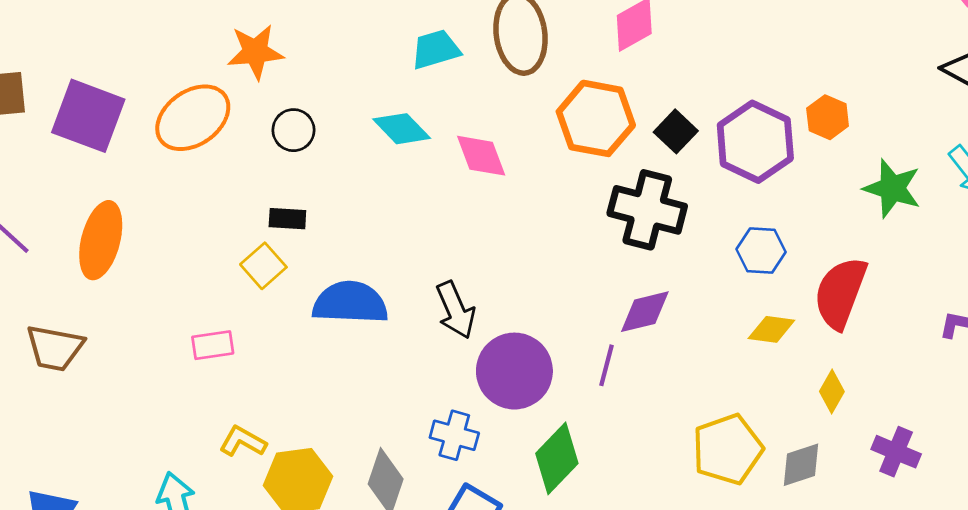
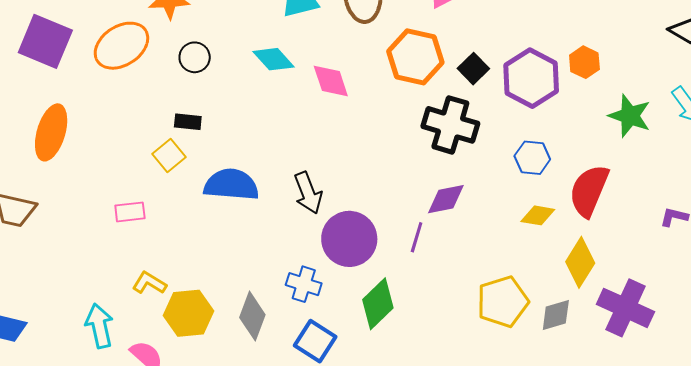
yellow diamond: (832, 392) -> (580, 262), size x1.6
purple cross: (896, 452) -> (625, 308), size x1.6

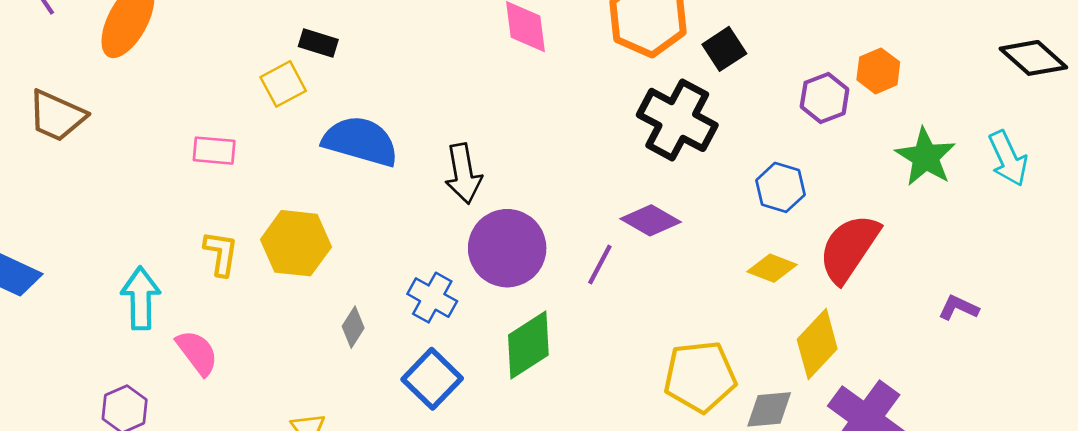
purple hexagon: (531, 78) -> (825, 98), moved, size x0.6
purple diamond: (446, 199) -> (651, 220), turned 30
yellow L-shape: (149, 283) -> (221, 253), turned 56
yellow hexagon: (188, 313) -> (296, 243), moved
gray diamond: (252, 316) -> (353, 327), size x0.6

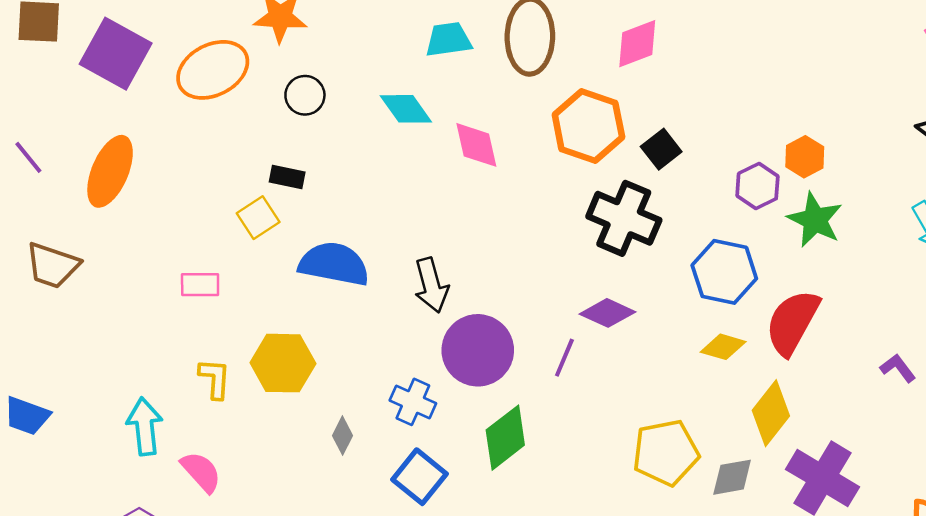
green star: (926, 157) -> (815, 220), moved
blue hexagon: (780, 187) -> (724, 272), size x1.4
purple L-shape: (958, 308) -> (898, 368), turned 33

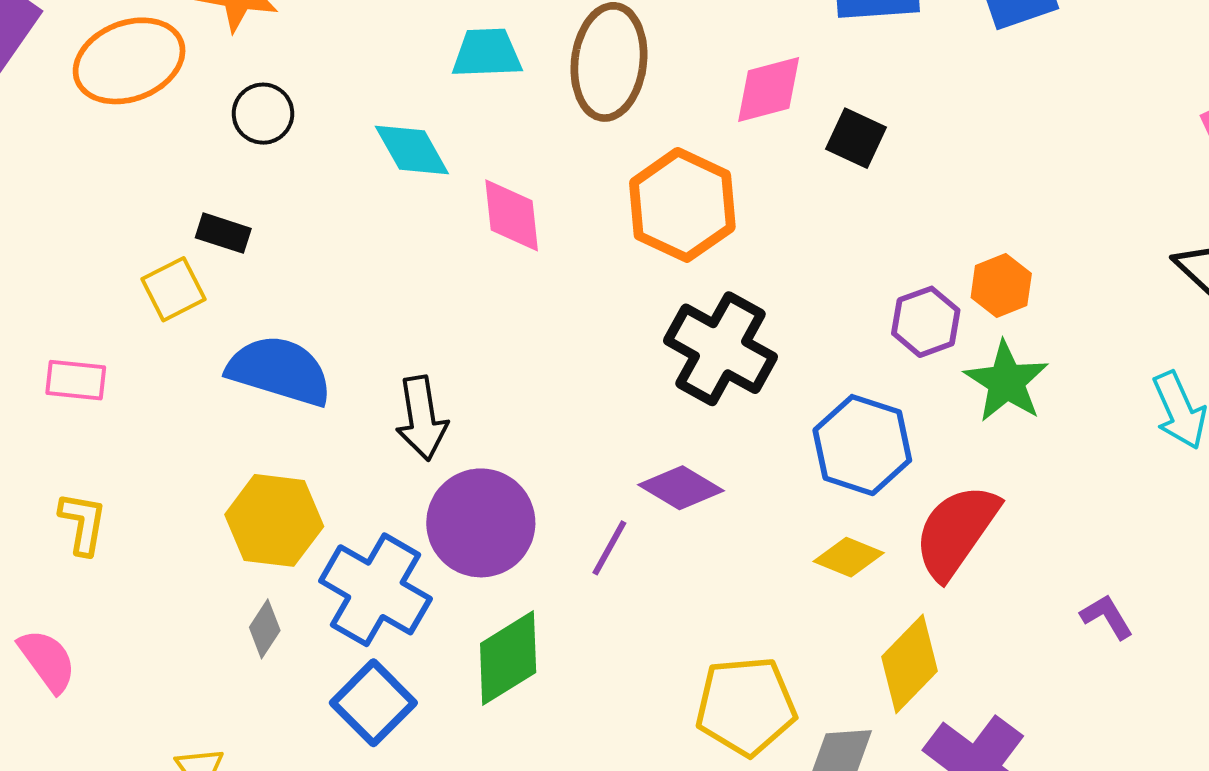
black square: (661, 149) -> (856, 138), moved, turned -33
yellow hexagon: (283, 363) -> (274, 520), moved
blue cross: (413, 402) -> (375, 590), size x1.6

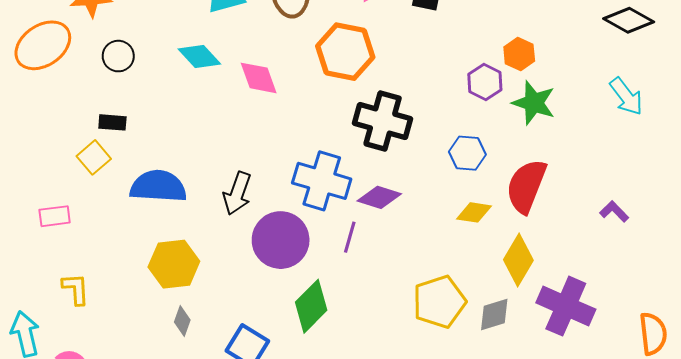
black arrow: (422, 418) -> (237, 193), turned 42
blue hexagon: (862, 445) -> (467, 153), size x0.7
blue cross: (375, 590) -> (322, 181), moved

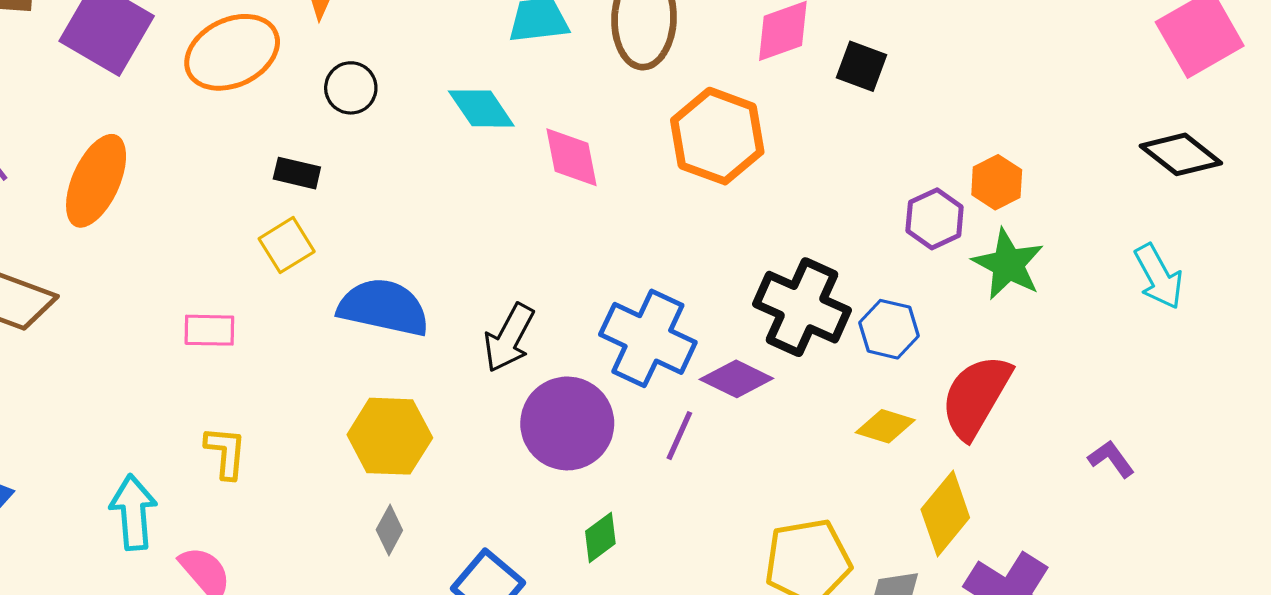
black cross: (383, 121) -> (802, 307), moved
black rectangle: (112, 122) -> (297, 173), moved
green diamond: (311, 306) -> (600, 537), size x0.6

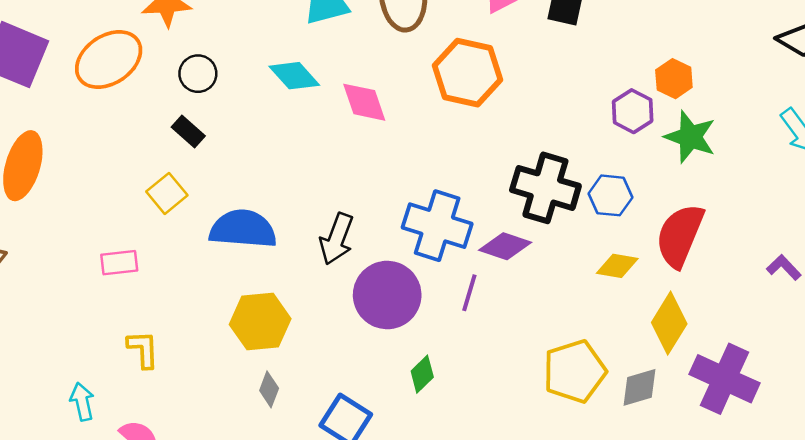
black rectangle: (297, 173) -> (188, 132), moved, turned 36
cyan arrow: (133, 512) -> (82, 402), size x0.7

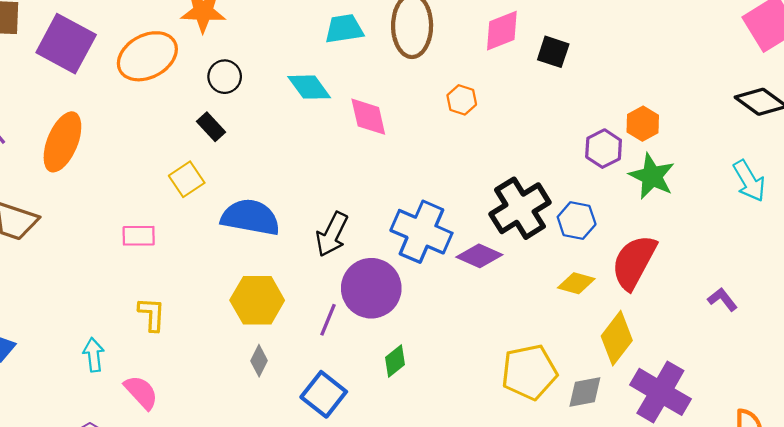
orange hexagon: (467, 73) -> (462, 100), size x0.5
black cross: (545, 188) -> (520, 208), turned 36
purple line: (469, 293) -> (328, 320), moved

